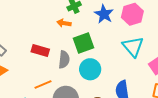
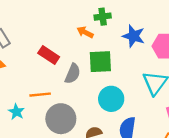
blue star: (104, 14) -> (134, 36), turned -30
cyan circle: (90, 69) -> (111, 99), moved

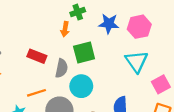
orange arrow: (85, 32) -> (65, 29), turned -96
cyan circle: (111, 99) -> (81, 86), moved

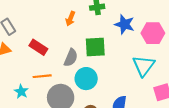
orange arrow: (65, 29) -> (70, 19), moved
red rectangle: (37, 56) -> (38, 47), moved

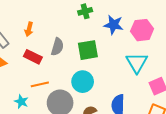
orange arrow: (70, 19) -> (29, 29), moved
gray semicircle: (71, 58) -> (57, 47), moved

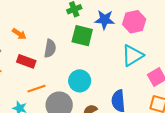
orange arrow: (29, 29) -> (19, 34), turned -64
green square: (88, 50) -> (82, 36), moved, turned 30
cyan triangle: (137, 63) -> (132, 55), turned 35

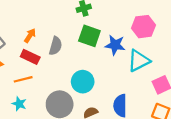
blue star: (105, 20) -> (115, 45), moved
orange arrow: (19, 34) -> (30, 36), moved, turned -96
orange line: (36, 89) -> (23, 79), moved

